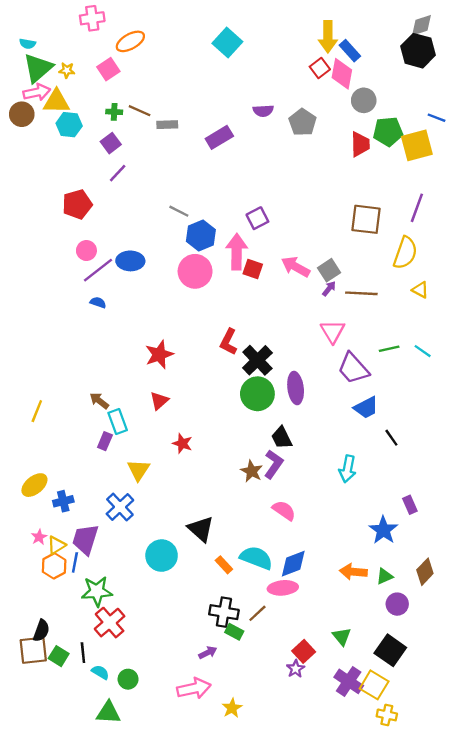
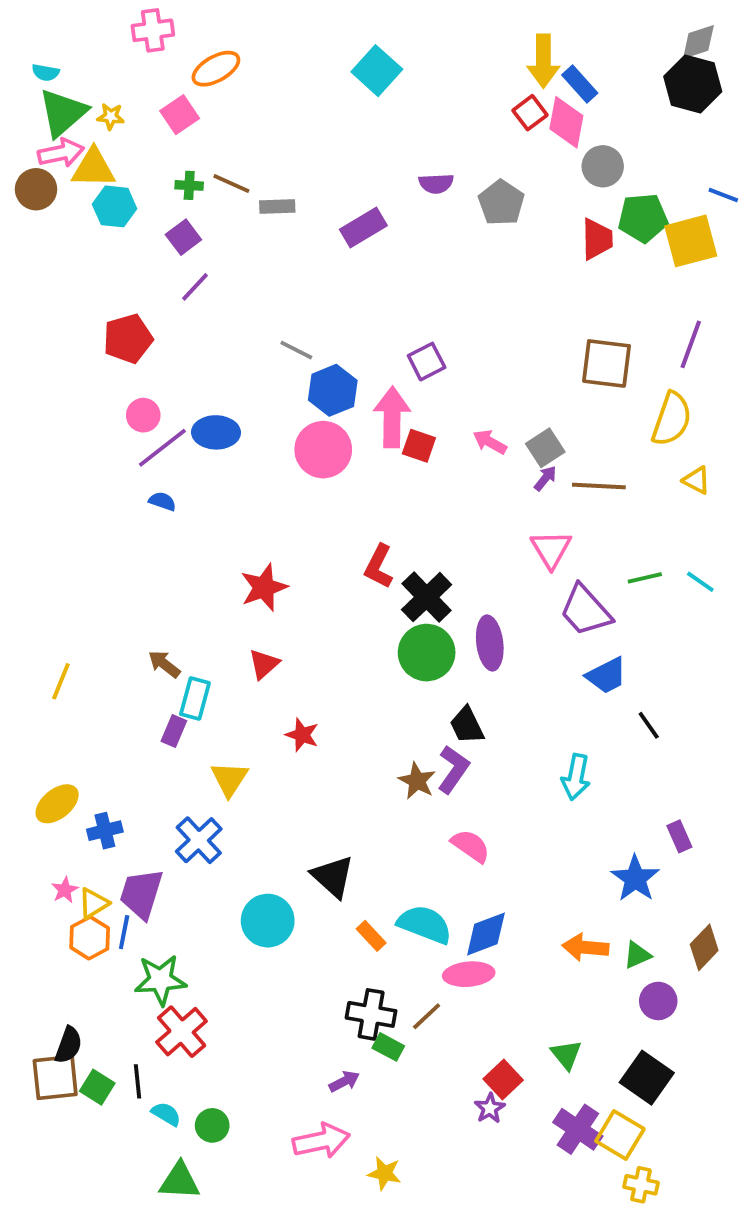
pink arrow: (296, 267) -> (490, 442), size x0.7
cyan rectangle: (118, 422) -> (195, 699), turned 35
yellow star: (232, 708) -> (384, 1173), turned -30

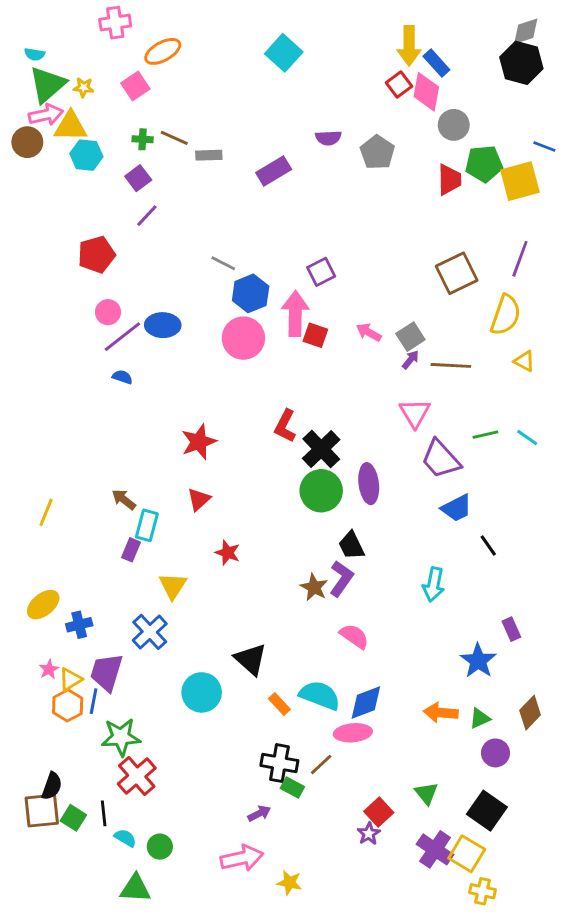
brown square: (607, 363) -> (457, 273), turned -33

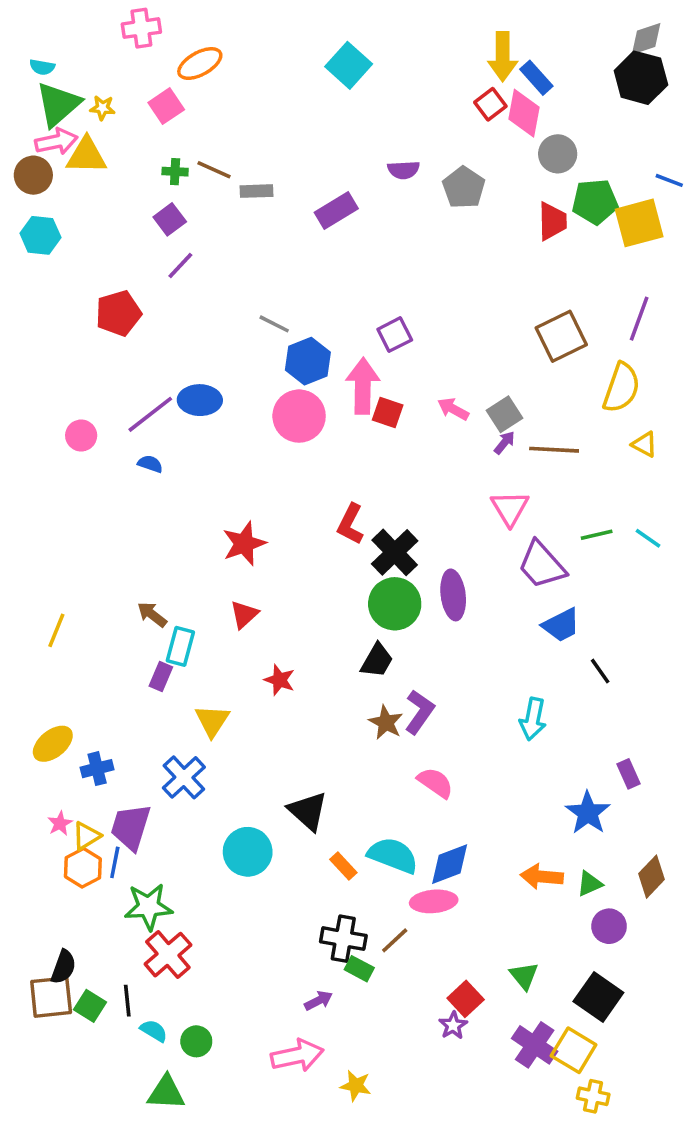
cyan hexagon: (86, 155) -> (40, 235), moved
pink circle: (108, 312) -> (81, 436), moved
black trapezoid: (351, 546) -> (377, 660), moved, turned -124

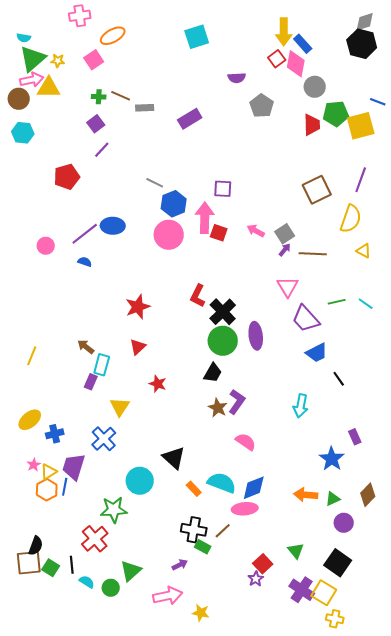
cyan square: (349, 65) -> (197, 37), turned 30
purple semicircle: (404, 170) -> (237, 78), moved
purple square: (395, 335) -> (223, 189), turned 30
green star: (148, 907) -> (114, 510), moved
green triangle: (166, 1093) -> (131, 571), moved, turned -45

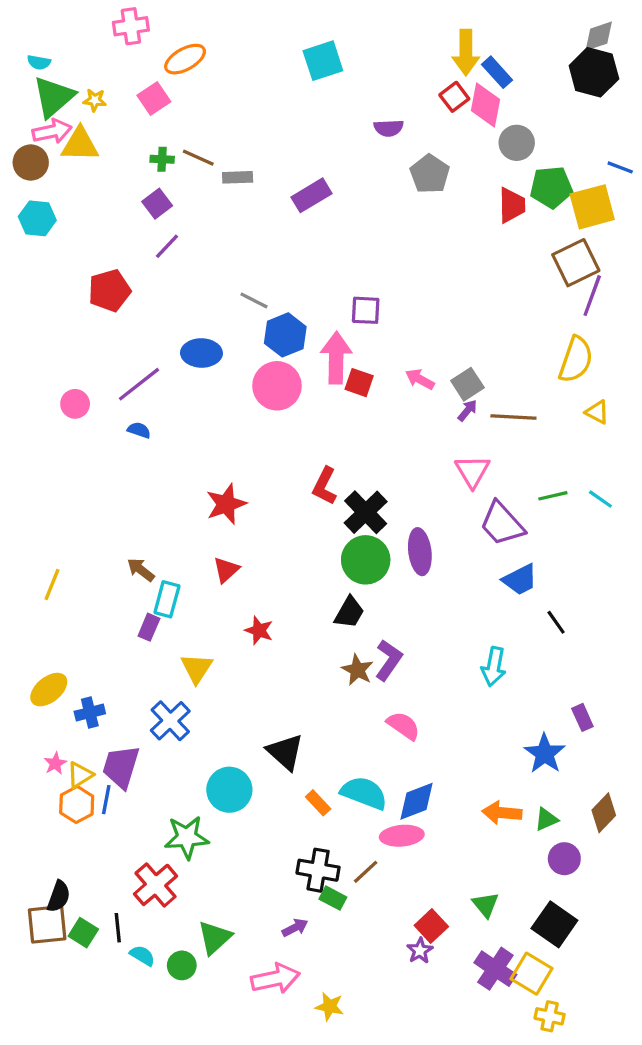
brown square: (317, 190) -> (576, 263), moved
blue ellipse: (113, 226) -> (201, 353), moved

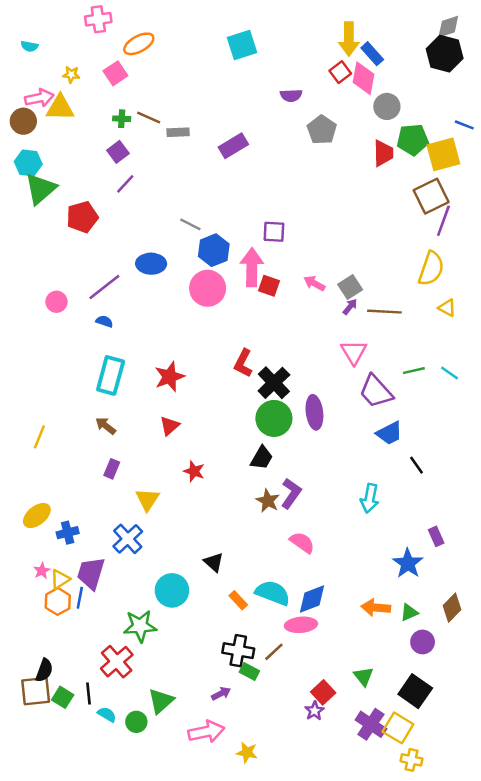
green triangle: (54, 97) -> (41, 189), moved
cyan rectangle: (167, 599) -> (111, 375), moved, size x1.4
black triangle: (285, 752) -> (214, 562), size x0.7

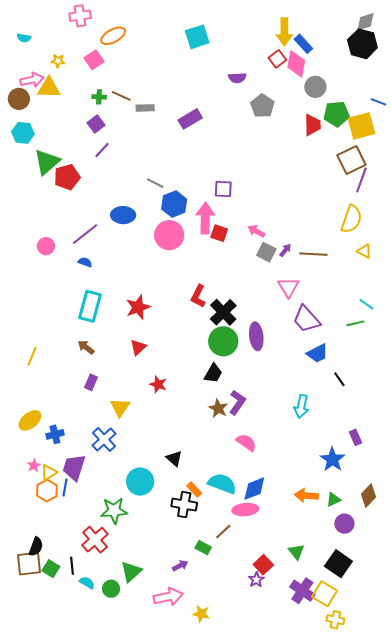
green triangle: (41, 189) -> (47, 162), moved
gray square: (350, 287) -> (266, 252), moved, turned -30
green line: (414, 371) -> (355, 323), moved
black cross: (238, 651) -> (184, 505), moved

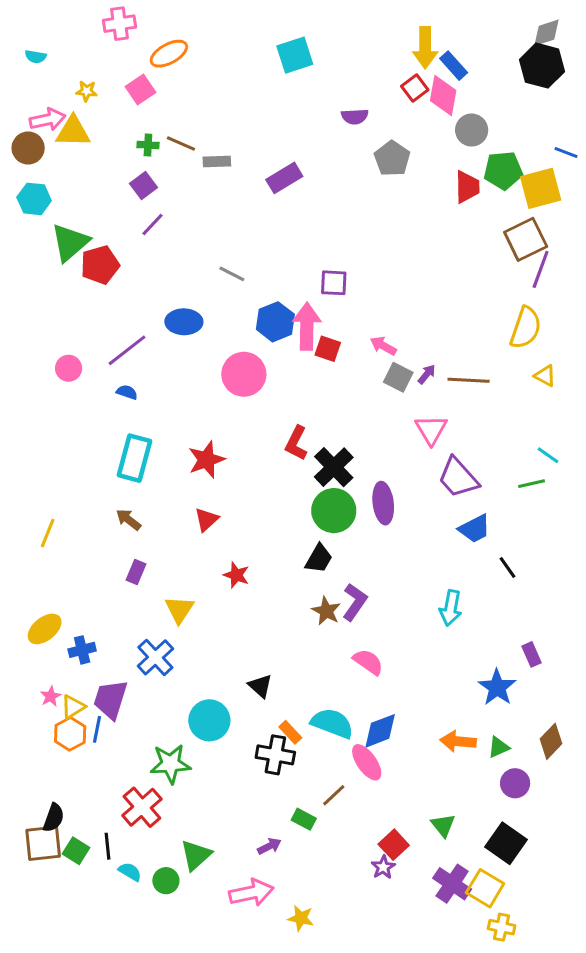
blue hexagon: (174, 204) -> (275, 322), moved
pink circle: (169, 235) -> (244, 374), moved
pink ellipse: (245, 510) -> (367, 762), turned 60

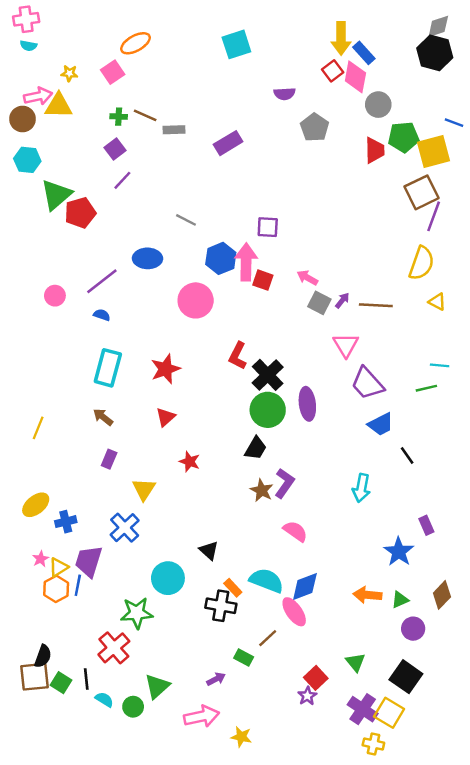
pink cross: (119, 24) -> (26, 19), moved
cyan line: (548, 455) -> (440, 365), turned -30
yellow cross: (502, 927) -> (373, 744), moved

